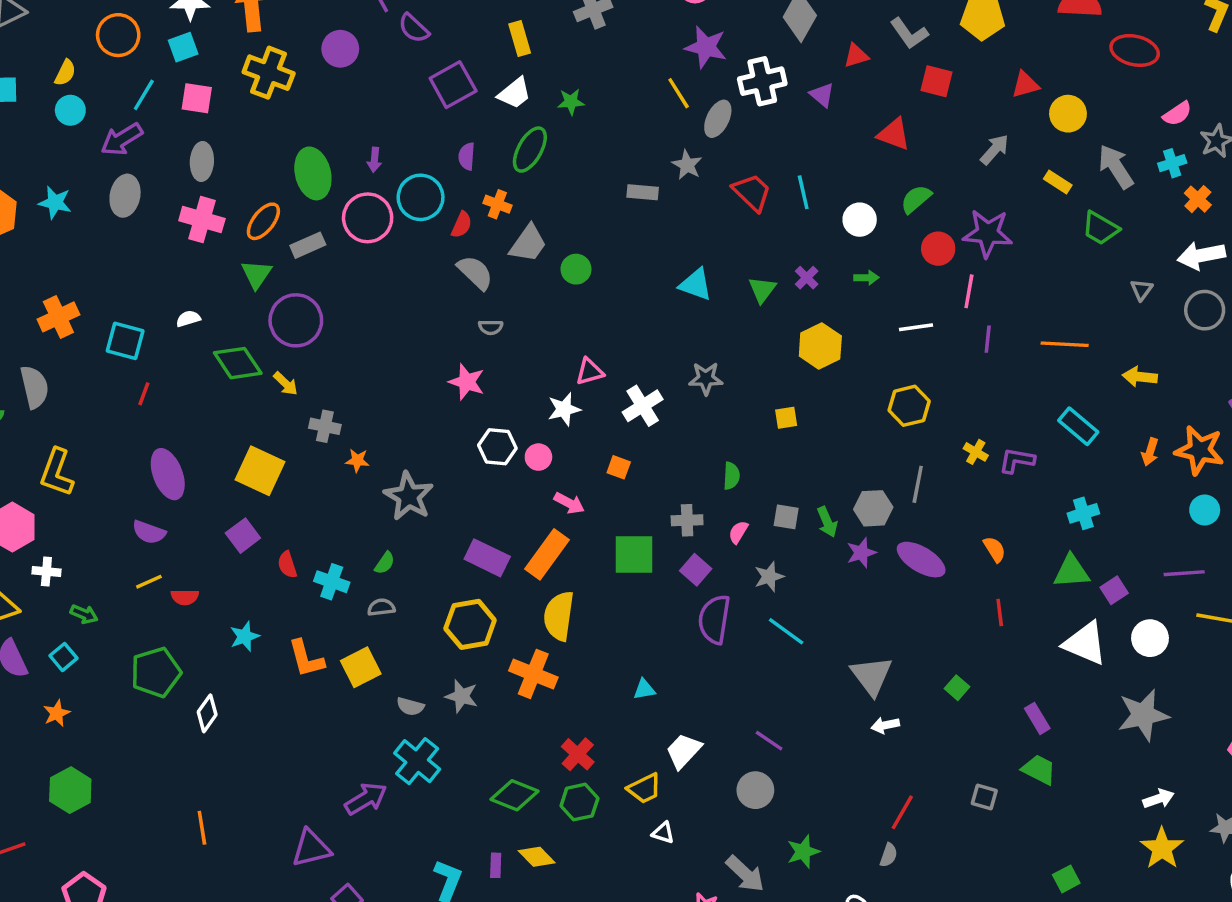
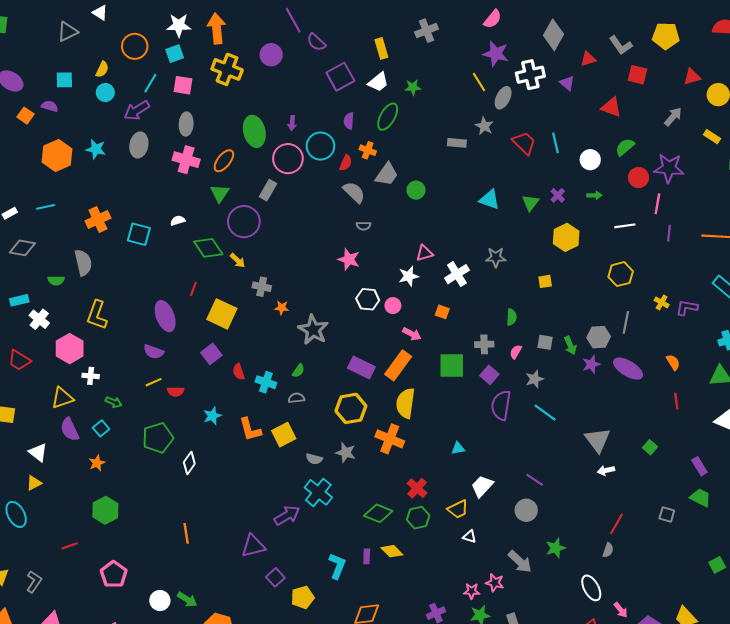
gray rectangle: (308, 245) -> (268, 190), moved, turned -36
red line: (144, 394) -> (193, 289), moved

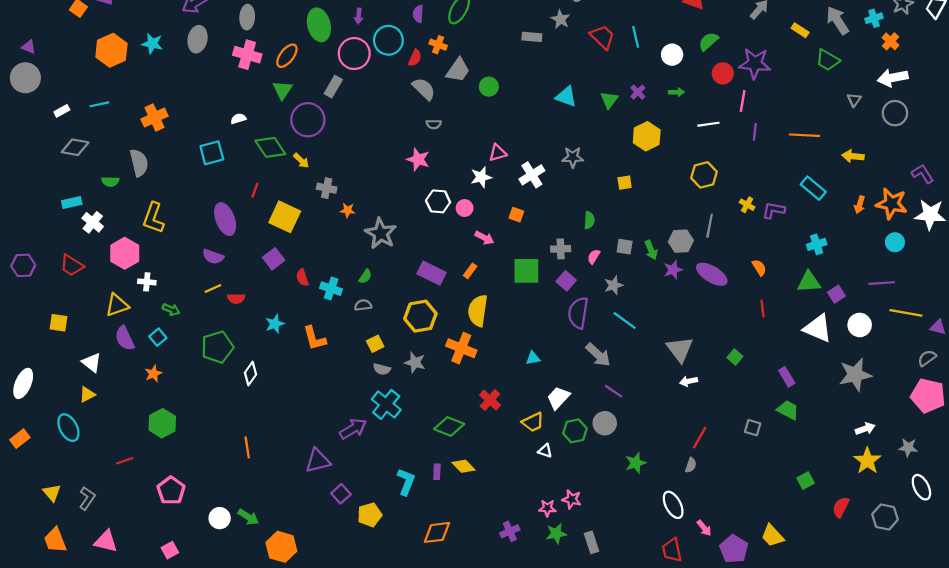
cyan square: (139, 234) -> (212, 153), moved, turned -30
orange rectangle: (398, 365) -> (470, 271), size x0.5
yellow square: (284, 435) -> (375, 344), moved, size x0.7
green hexagon: (418, 518) -> (575, 431), moved
gray arrow: (520, 562) -> (598, 355), moved

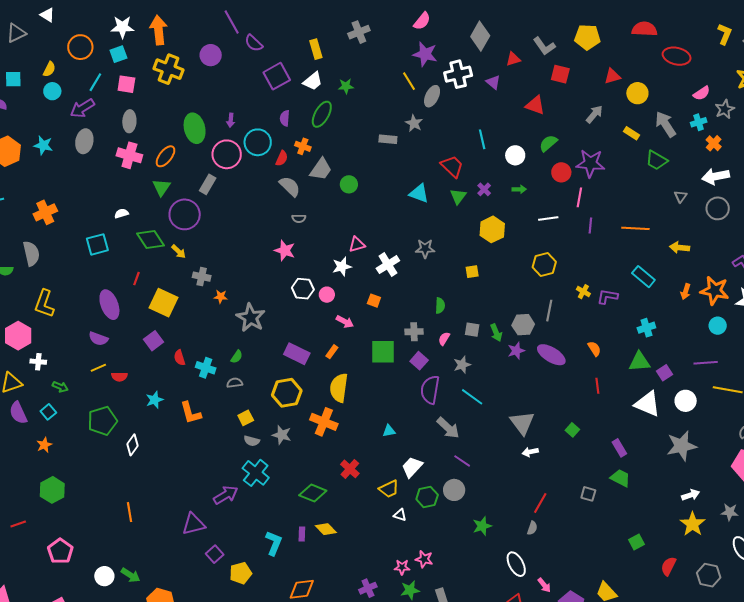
red trapezoid: (603, 37) -> (452, 166), moved

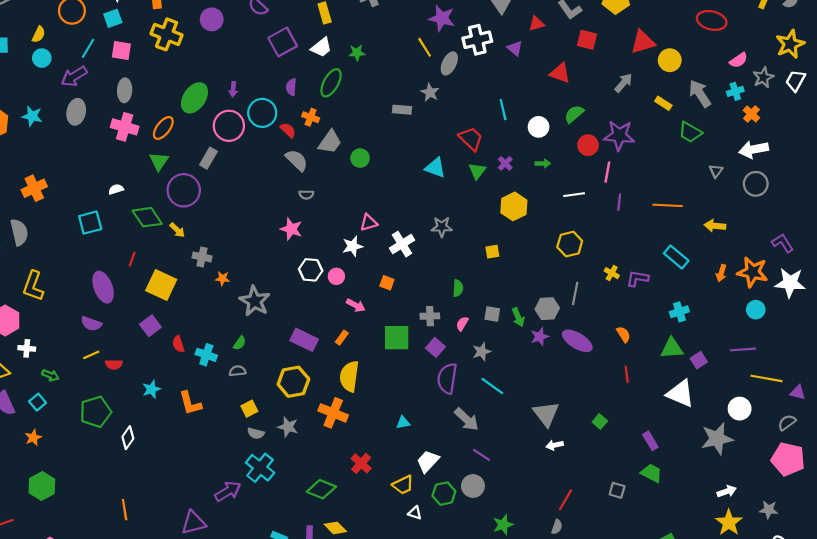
red triangle: (612, 76) -> (643, 42), size x1.4
green ellipse: (195, 128) -> (194, 98), turned 48
red semicircle: (282, 158) -> (288, 130), turned -70
white circle: (686, 401) -> (740, 409), moved

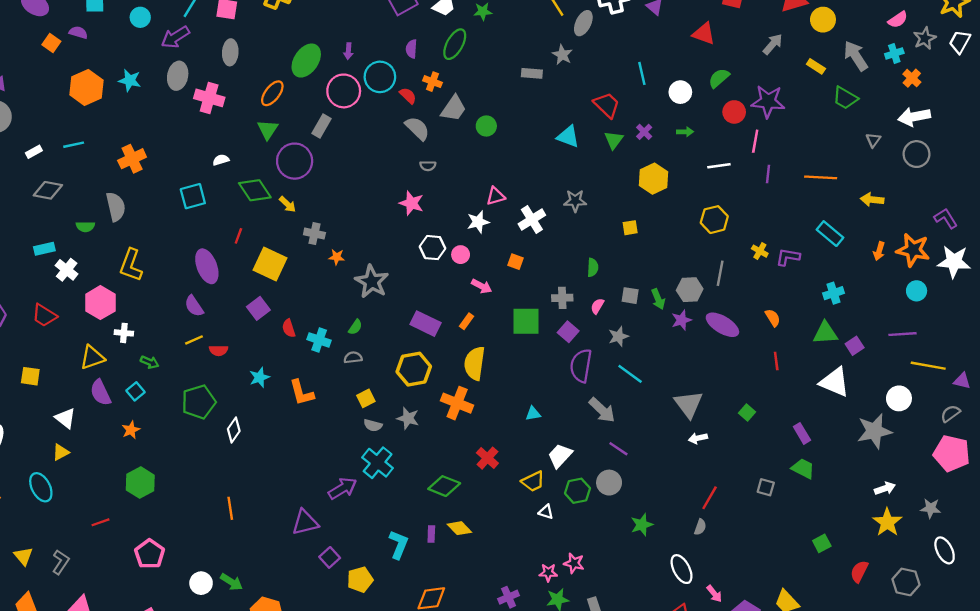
pink cross: (125, 127) -> (209, 98), moved
purple semicircle: (91, 324) -> (194, 306), turned 36

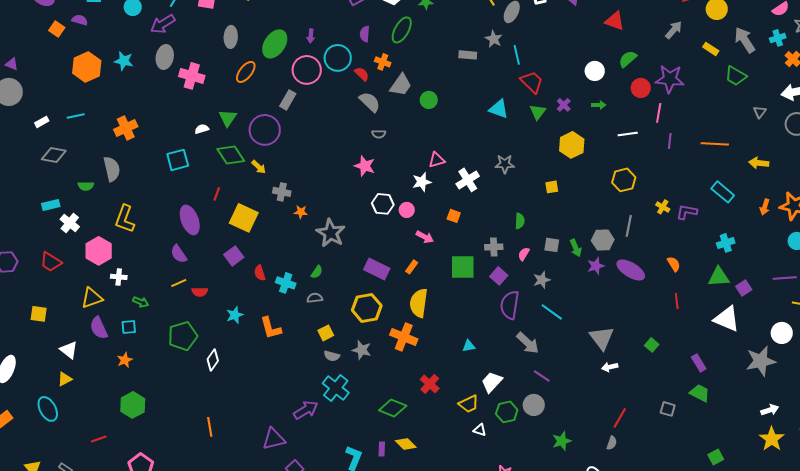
gray ellipse: (230, 52) -> (231, 37), moved
cyan line: (642, 73) -> (517, 55), moved
green triangle: (268, 130) -> (228, 118), moved
cyan square: (136, 391) -> (129, 327), turned 35

